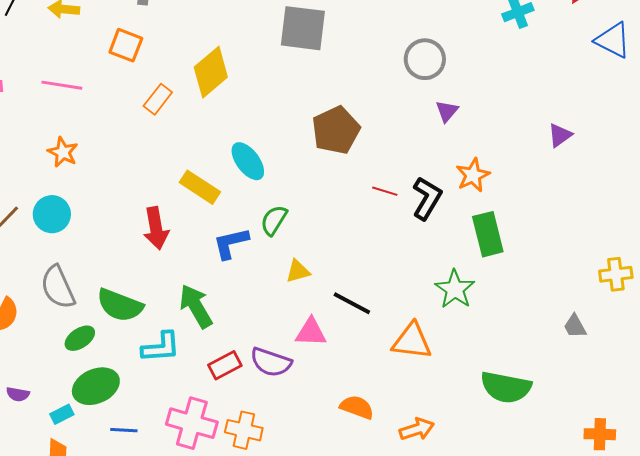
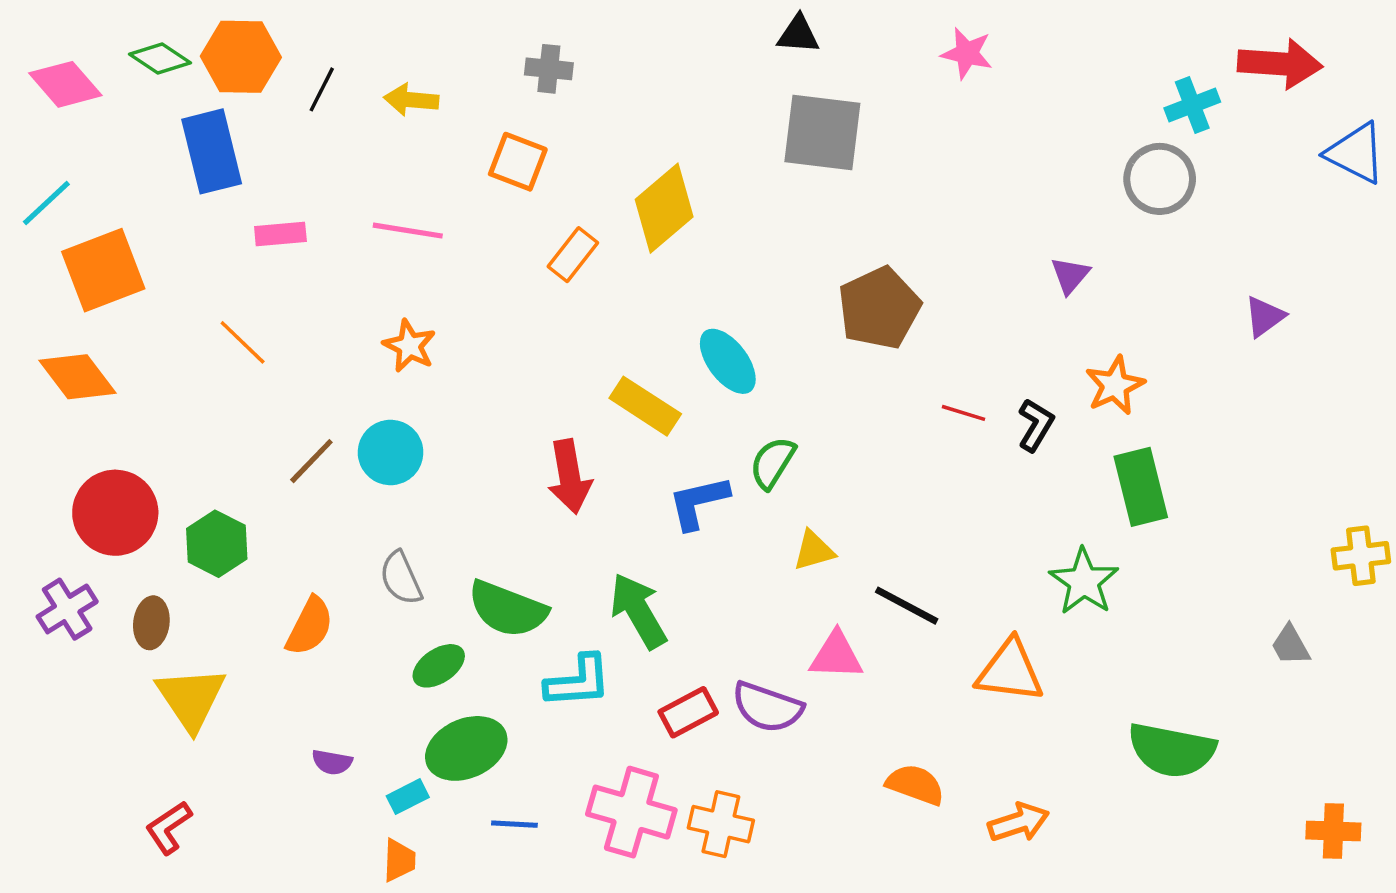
gray circle: (425, 59) -> (1160, 179), moved
black L-shape: (427, 198) -> (1036, 425), size x0.7
gray semicircle: (58, 287) -> (401, 578), size x0.7

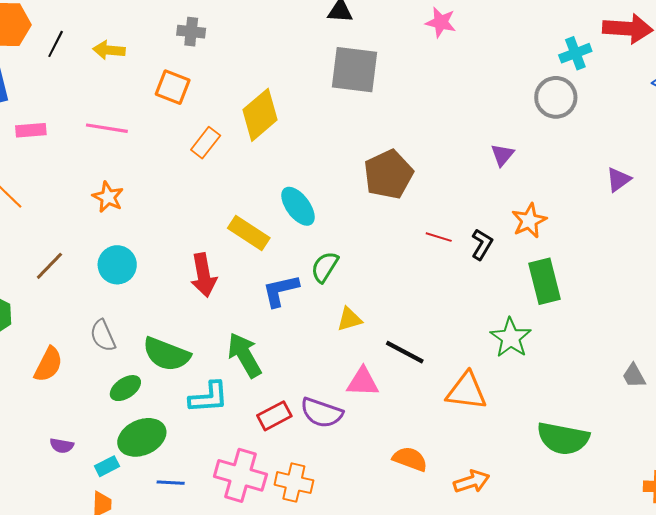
cyan circle: (391, 452) -> (117, 265), moved

